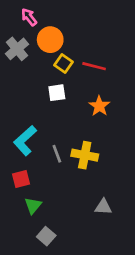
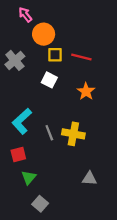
gray cross: (17, 49) -> (15, 60), moved
yellow square: (63, 64) -> (55, 55), turned -35
white square: (57, 93) -> (49, 80), turned 35

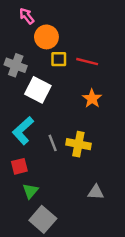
gray cross: (15, 60) -> (16, 65), turned -30
white square: (49, 80) -> (38, 90), moved, size x1.5
gray square: (40, 204) -> (43, 219), size x1.5

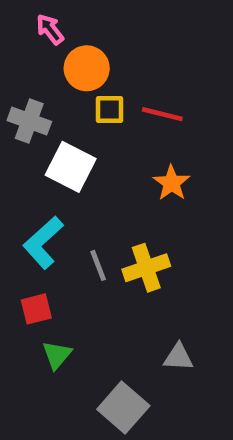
yellow cross: (78, 144) -> (146, 268), turned -30
gray square: (43, 219) -> (123, 408), moved

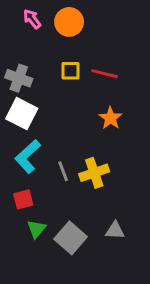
orange circle: (87, 68) -> (69, 22), moved
white square: (71, 167) -> (22, 114), moved
gray square: (123, 408) -> (71, 238), moved

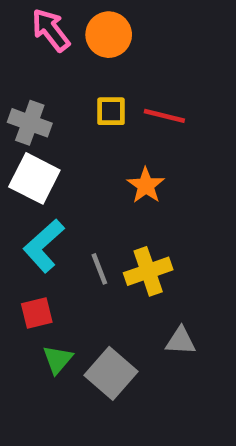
pink arrow: (32, 19) -> (51, 30), size x1.4
orange star: (110, 118) -> (146, 185), moved
gray triangle: (115, 230) -> (181, 341), moved

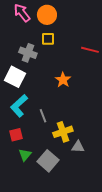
yellow square: (111, 111) -> (48, 39), moved
red line: (164, 116) -> (90, 50), moved
gray cross: (30, 123) -> (28, 53), moved
yellow cross: (148, 271) -> (63, 132), moved

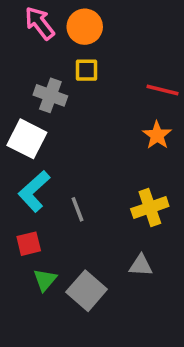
orange star: (63, 80) -> (157, 135), moved
yellow cross: (63, 132) -> (150, 208), moved

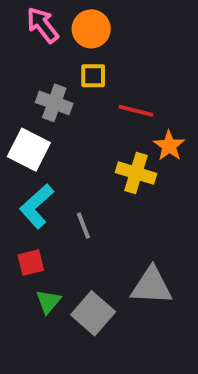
red line: (162, 90) -> (136, 111), moved
yellow cross: (150, 208) -> (136, 173), moved, turned 36
gray triangle: (141, 265) -> (152, 286), size x1.6

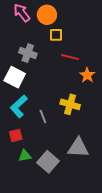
yellow square: (93, 76) -> (56, 35), moved
yellow cross: (136, 173) -> (70, 104), moved
green triangle: (48, 302) -> (25, 156), turned 40

